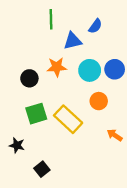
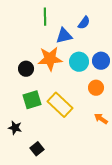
orange star: (57, 67) -> (50, 59), size x1.4
orange circle: (99, 101) -> (96, 88), moved

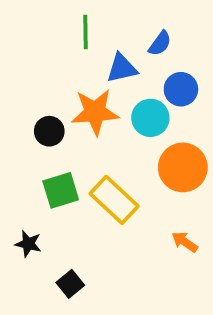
blue circle: (101, 61) -> (181, 89), moved
orange circle: (96, 88) -> (183, 167), size x1.6
orange arrow: (101, 119) -> (185, 242), moved

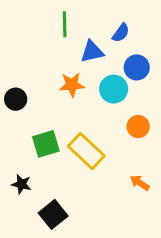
orange star: (95, 112) -> (72, 85), size x0.7
black circle: (49, 131) -> (16, 99), moved
orange circle: (183, 167) -> (138, 127), size x0.6
black square: (70, 284) -> (53, 214), size x1.4

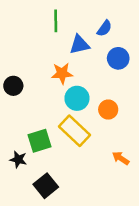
cyan circle: (114, 89) -> (77, 98), moved
orange circle: (138, 127) -> (108, 110), moved
green square: (46, 144) -> (40, 141), moved

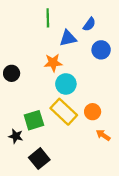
orange circle: (108, 110) -> (93, 112), moved

